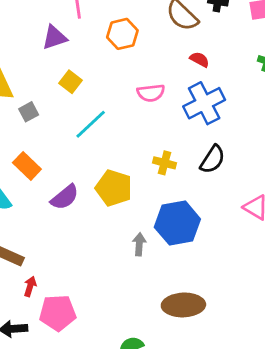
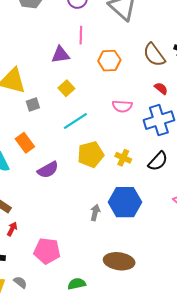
yellow pentagon: (114, 188) -> (91, 154), moved, turned 30
pink pentagon: (58, 313) -> (47, 251), moved

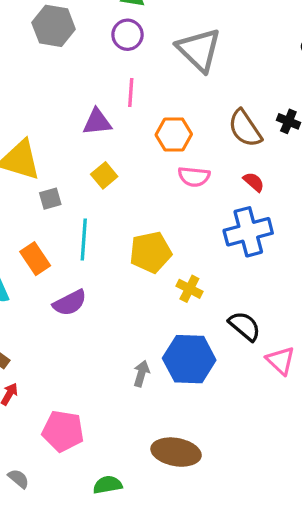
pink semicircle: (122, 106) -> (194, 177), moved
cyan line: (75, 121) -> (84, 239), moved, turned -55
yellow pentagon: (91, 154) -> (151, 252), moved
black semicircle: (158, 161) -> (245, 326), moved, turned -95

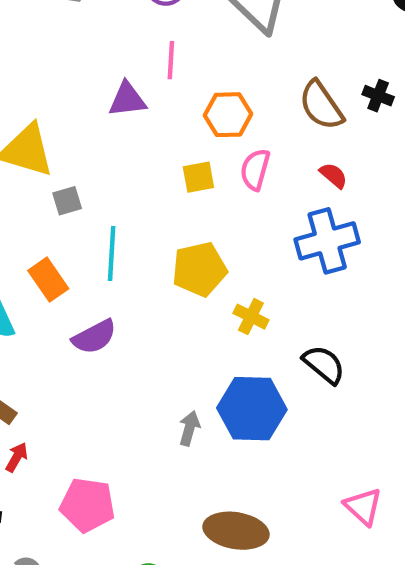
yellow square: (104, 175) -> (198, 177), moved, turned 30
pink semicircle: (194, 177) -> (255, 170), turned 100
pink triangle: (281, 361) -> (363, 507), moved

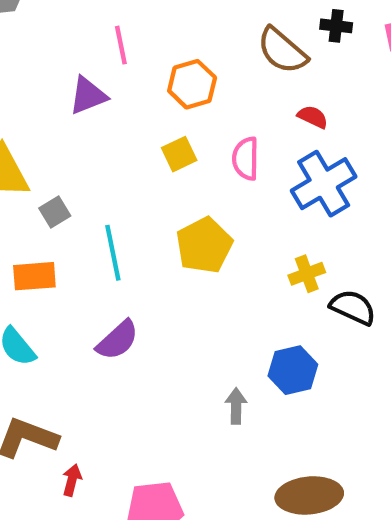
pink semicircle: (255, 170) -> (246, 159), moved
orange rectangle: (48, 280) -> (34, 276), moved, turned -45
yellow cross: (251, 317) -> (307, 274), moved, turned -32
blue hexagon: (252, 409) -> (293, 370), size x0.7

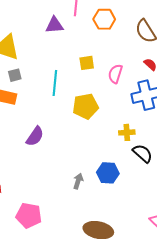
orange hexagon: (192, 84) -> (104, 19), moved
gray square: (55, 212) -> (15, 75), moved
cyan line: (113, 253) -> (55, 83), moved
purple semicircle: (118, 340) -> (35, 136), turned -30

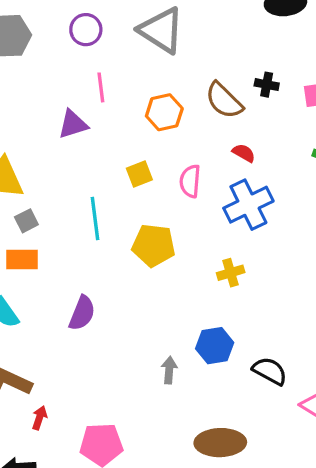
orange hexagon: (104, 19) -> (164, 112), moved
yellow pentagon: (86, 106) -> (154, 245), turned 30
black semicircle: (143, 153) -> (270, 371), moved

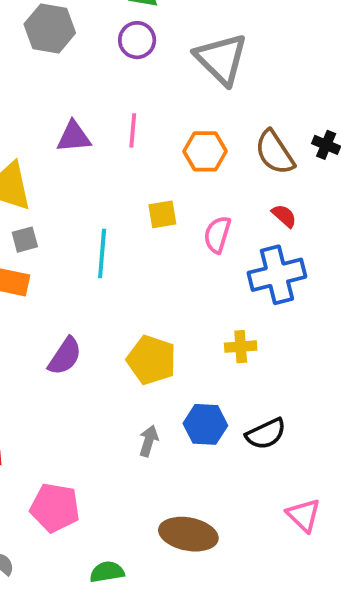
pink line: (101, 87) -> (133, 130), moved
purple triangle: (73, 124) -> (74, 137), moved
yellow pentagon: (154, 245) -> (151, 360), moved
black semicircle: (270, 371) -> (266, 434), moved, turned 114

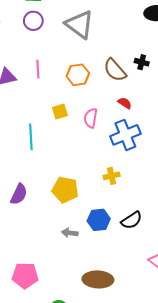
gray arrow: (149, 441) -> (70, 233), turned -91

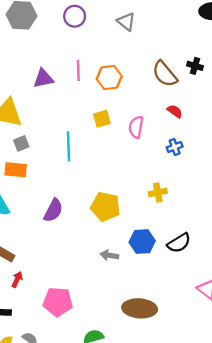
gray triangle: (79, 24) -> (126, 22), size x0.6
orange hexagon: (78, 75) -> (109, 78), moved
blue cross: (125, 135) -> (175, 147), size x0.5

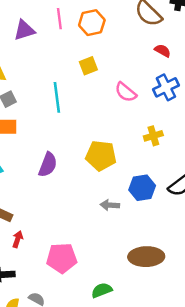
pink semicircle: (136, 127) -> (126, 92), moved, turned -55
blue cross: (175, 147) -> (166, 87), size x1.5

